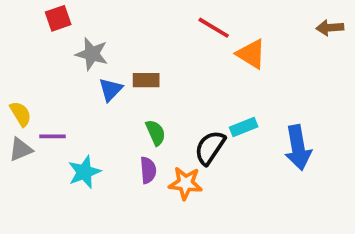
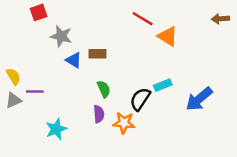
blue triangle: (111, 90) -> (74, 60), turned -42
blue arrow: (298, 148) -> (199, 99), turned 60
cyan star: (84, 172) -> (56, 129), moved

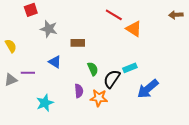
blue triangle: (74, 60) -> (55, 62), moved
yellow semicircle: (14, 76) -> (11, 46), moved
green semicircle: (104, 89) -> (93, 69), moved
blue arrow: (199, 99) -> (148, 89), moved

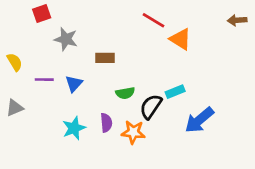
blue triangle: (55, 62) -> (74, 84), turned 40
green semicircle: (93, 69) -> (125, 93), turned 104
purple line: (28, 73) -> (44, 80), moved
cyan star: (45, 103) -> (74, 128), moved

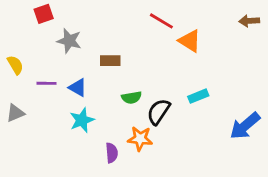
blue triangle: (74, 84) -> (78, 88), turned -42
cyan rectangle: (175, 92) -> (198, 96), moved
blue arrow: (199, 120) -> (245, 126), moved
purple semicircle: (106, 123) -> (112, 153), moved
cyan star: (74, 128) -> (82, 120), moved

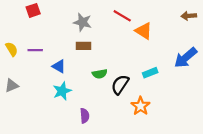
gray star: (69, 41) -> (82, 22), moved
purple line: (46, 83) -> (35, 50), moved
blue arrow: (245, 126) -> (186, 58), moved
orange star: (140, 139) -> (140, 106), moved, turned 30

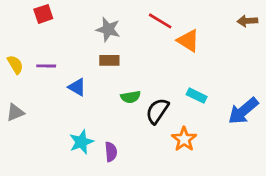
blue arrow: (186, 58) -> (243, 111), moved
cyan rectangle: (150, 73) -> (197, 96), turned 48
cyan star: (62, 91) -> (81, 142), moved

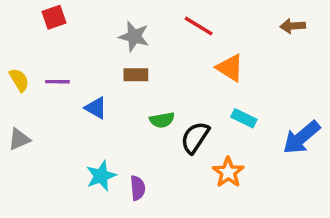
brown arrow: (247, 21) -> (293, 26), moved
orange triangle: (188, 41) -> (230, 68), moved

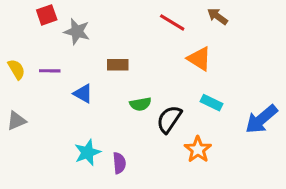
brown arrow: (293, 26) -> (217, 16), moved, turned 40
gray star: (134, 36) -> (77, 32), moved

